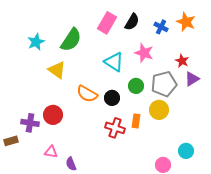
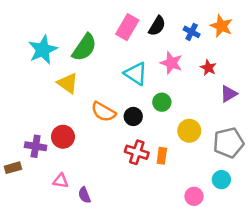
cyan star: (36, 42) -> (43, 50), size x1.4
red star: (182, 61) -> (208, 68), moved
gray pentagon: (164, 84) -> (229, 143), moved
orange rectangle: (136, 121) -> (162, 156), moved

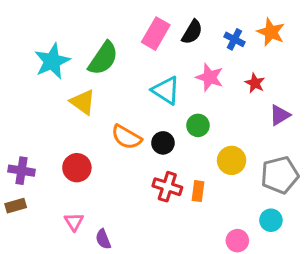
purple cross: (36, 146) -> (21, 171), moved
pink triangle: (61, 181) -> (74, 222), turned 49

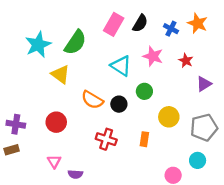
red cross: (167, 187) -> (106, 139), moved
purple semicircle: (103, 239) -> (75, 174), turned -64

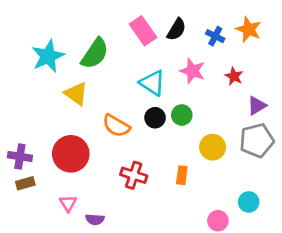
pink rectangle: (114, 24) -> (143, 31), turned -65
black circle: (119, 104) -> (155, 118), moved
red circle: (56, 122) -> (71, 154), size x1.4
gray pentagon: (204, 127) -> (257, 140), moved
brown rectangle: (12, 150) -> (25, 183), moved

